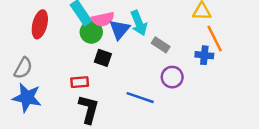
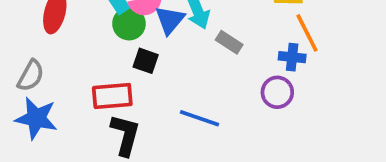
purple circle: (172, 77) -> (277, 92), moved
red rectangle: (80, 82) -> (112, 96), size x1.5

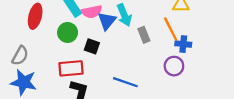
green circle: (129, 24) -> (68, 32), moved
orange line: (307, 33) -> (171, 29), moved
gray rectangle: (229, 42) -> (144, 35), turned 35

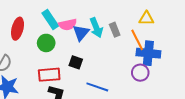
gray rectangle: (144, 35) -> (115, 30), moved
blue cross: (183, 44) -> (148, 53), size x1.6
black square: (92, 46) -> (76, 62), moved

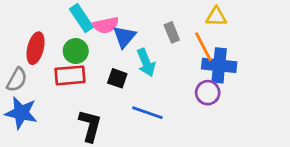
cyan arrow: (96, 28) -> (146, 63), moved
red ellipse: (18, 29) -> (36, 48), moved
red rectangle: (49, 75) -> (70, 75), moved

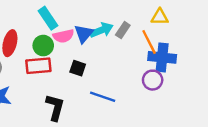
pink semicircle: (106, 25) -> (63, 36), moved
gray rectangle: (172, 32) -> (123, 30), turned 56
cyan arrow: (146, 63) -> (101, 30), moved, turned -90

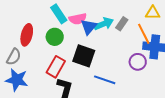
pink semicircle: (63, 36) -> (78, 19), moved
red rectangle: (38, 66) -> (56, 67), moved, turned -55
black square: (78, 68) -> (84, 56), size x1.6
purple circle: (153, 80) -> (138, 62), moved

